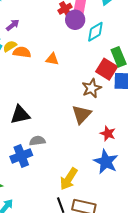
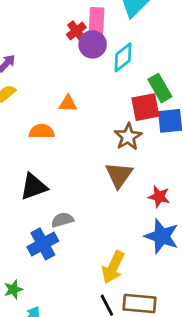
orange semicircle: (22, 52) -> (42, 131), moved
red square: (107, 69) -> (145, 107), turned -35

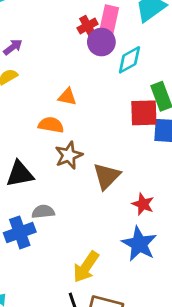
orange semicircle: (42, 131) -> (51, 125), moved
brown star: (128, 137) -> (69, 155), moved

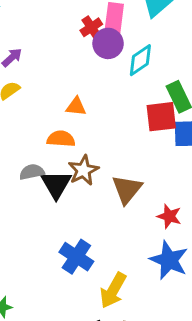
black triangle: (20, 174) -> (56, 184), moved, turned -44
gray semicircle: (43, 212) -> (32, 172), moved
blue cross: (20, 232) -> (76, 257), moved, turned -32

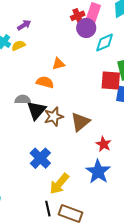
orange triangle: (76, 107) -> (58, 64), turned -32
brown star: (83, 170) -> (54, 117), moved

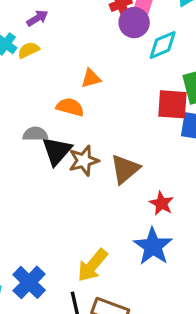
blue cross: (40, 158) -> (29, 282), moved

